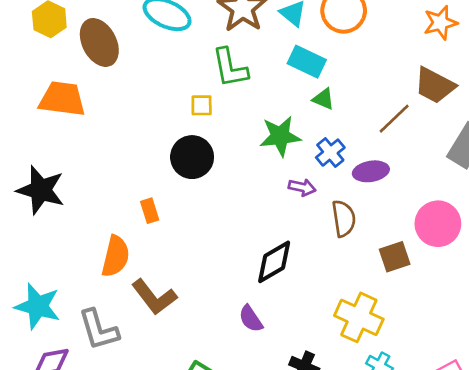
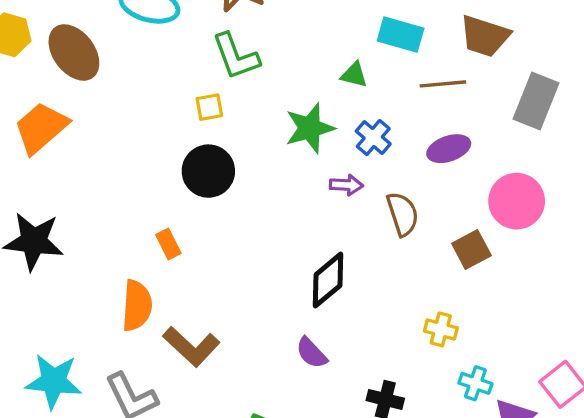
cyan rectangle: (307, 62) -> (401, 35), moved
orange trapezoid: (62, 99) -> (41, 128), turned -39
brown line: (394, 119) -> (443, 84), turned 48
purple ellipse: (371, 171) -> (449, 149), moved
yellow cross: (359, 317) -> (441, 329), size x0.6

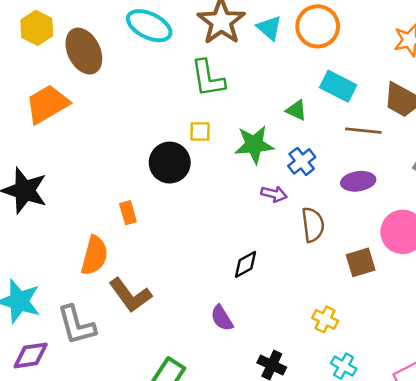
yellow square: (209, 107) -> (200, 131), moved
black diamond: (328, 280) -> (246, 264), size x0.7

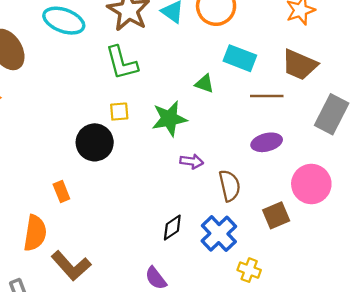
blue cross: (302, 161) -> (219, 234), moved, size x1.4

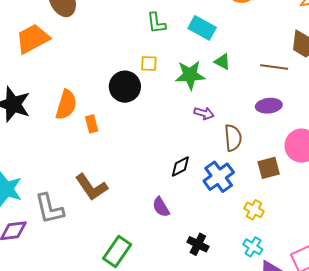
cyan rectangle: (240, 58) -> (202, 28), moved
green L-shape: (122, 63) -> (156, 23), size x0.7
green triangle: (204, 84) -> (222, 62), moved
orange semicircle: (35, 233) -> (66, 105), moved
yellow cross: (249, 270) -> (254, 210), moved

